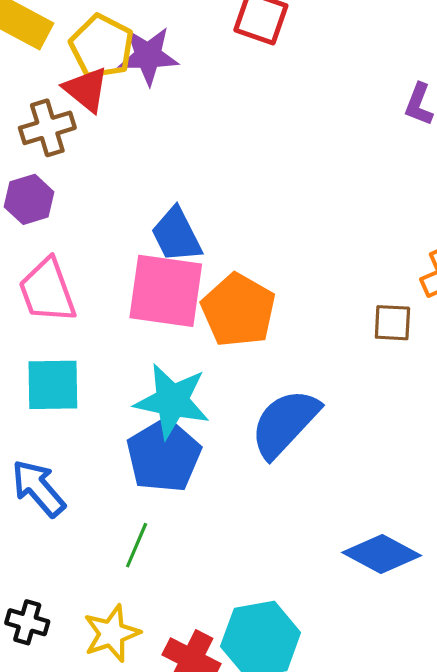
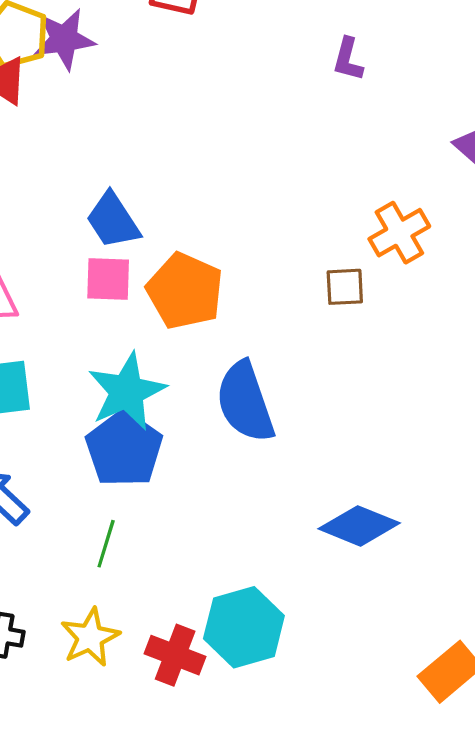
pink square: (166, 291) -> (108, 279), size x0.6
cyan star: (172, 401) -> (127, 392), turned -30
blue semicircle: (285, 423) -> (245, 402), turned -56

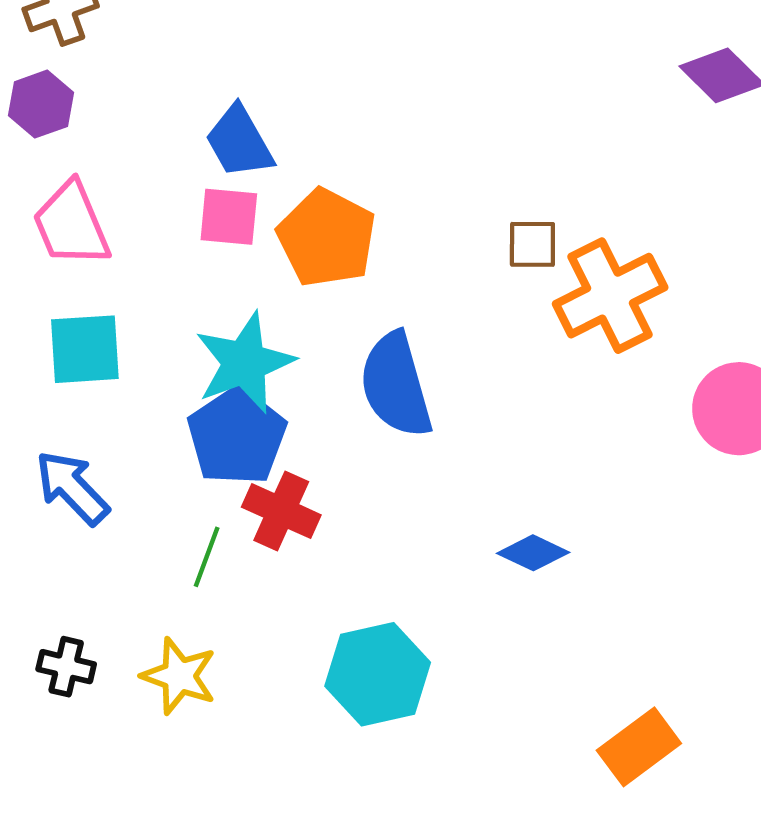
orange cross: (399, 233) -> (610, 296), moved, size x1.4
blue diamond: (359, 526) -> (533, 553), size x0.7
yellow star: (90, 637) -> (179, 676), turned -30
red cross: (175, 655) -> (281, 511), moved

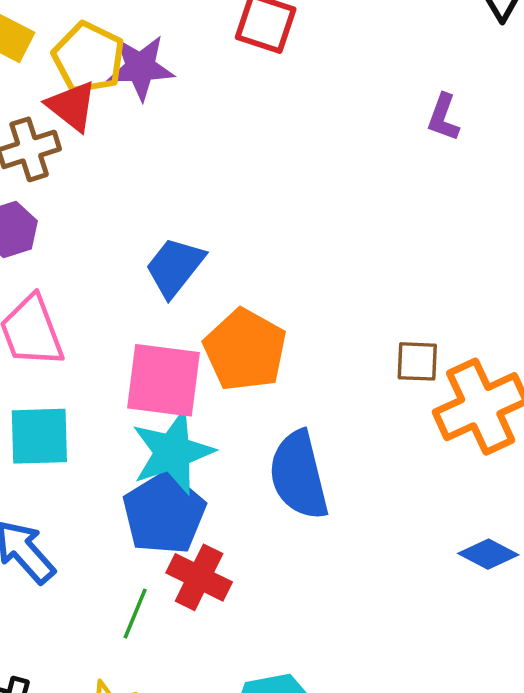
blue trapezoid: (239, 142) -> (175, 267), turned 66
pink square: (229, 217) -> (164, 380), moved, size x1.5
blue diamond: (533, 553) -> (488, 554), moved

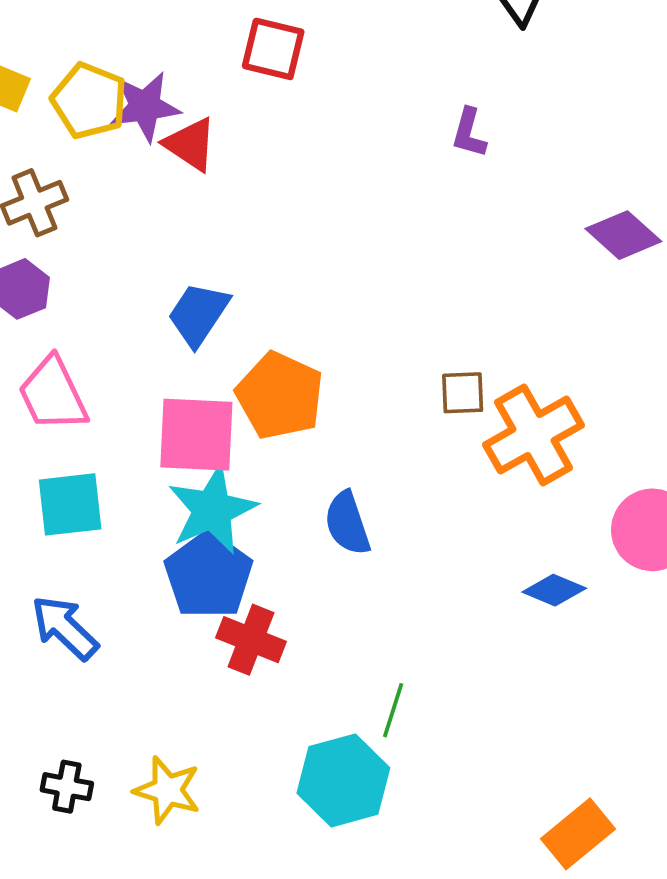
red triangle: (72, 106) -> (190, 144), moved
blue semicircle: (299, 475) -> (347, 523), size x0.7
green line: (135, 614) -> (393, 710), moved

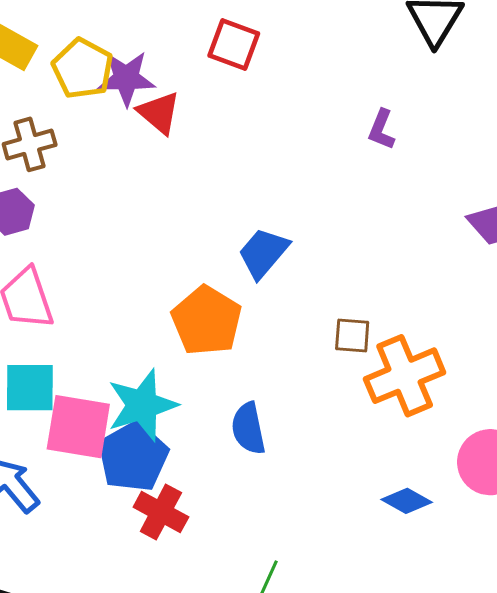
blue trapezoid: (198, 314) -> (263, 253), moved
pink square: (196, 435) -> (78, 427), moved

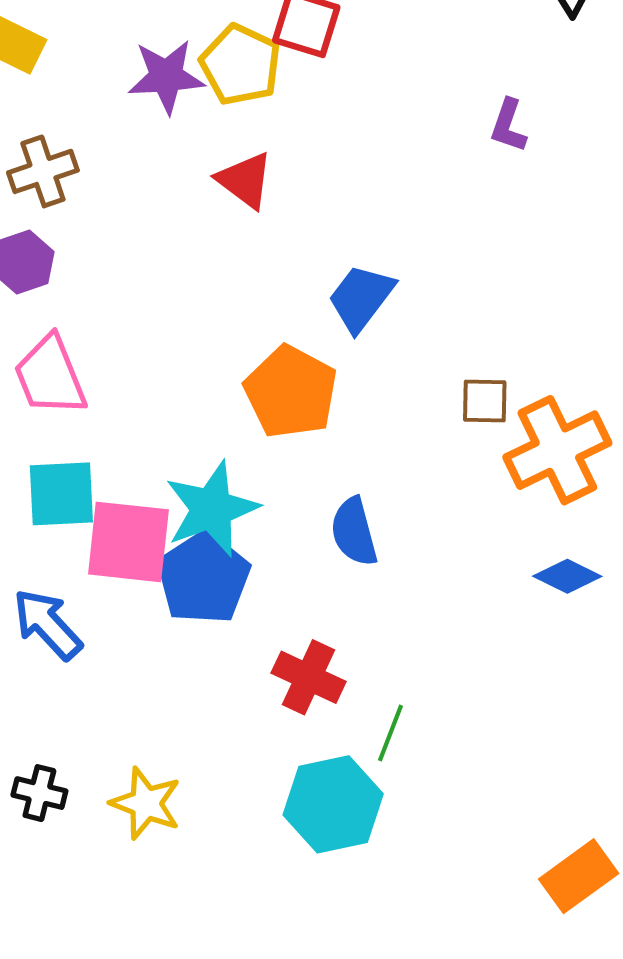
yellow pentagon: (83, 69) -> (240, 65), moved
red triangle: (159, 113) -> (245, 180), moved
blue diamond: (407, 501) -> (567, 576), moved
red cross: (161, 512) -> (309, 677), moved

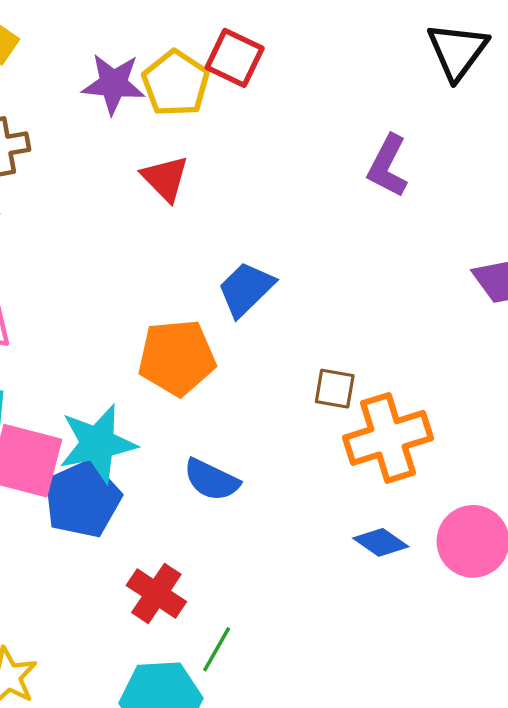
purple L-shape: (508, 126) -> (388, 166), size x1.4
orange pentagon: (291, 392) -> (177, 358), turned 30
blue semicircle: (354, 532) -> (211, 480), turned -58

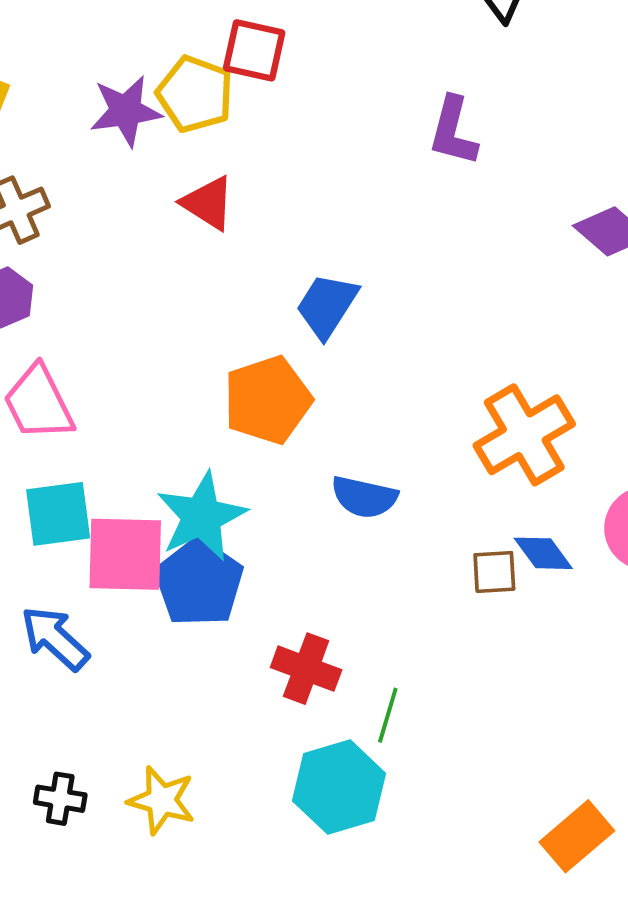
brown square: (335, 389) -> (494, 572), moved
blue semicircle: (211, 480) -> (364, 497), moved
blue diamond: (381, 542) -> (543, 553), turned 32

